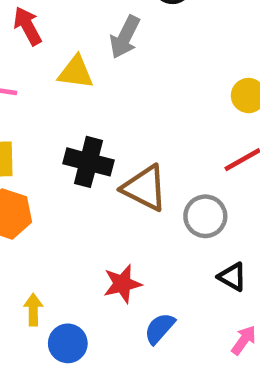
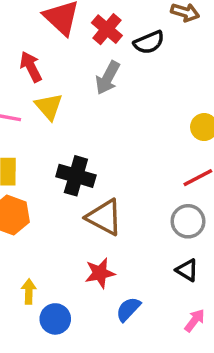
yellow triangle: (76, 72) -> (49, 107), moved, turned 40
brown triangle: (145, 188) -> (104, 217), moved
gray circle: (205, 216) -> (188, 221), moved

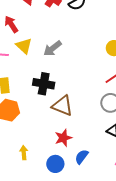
gray arrow: (108, 78) -> (52, 48), moved, turned 30
blue circle: (55, 319) -> (55, 164), moved

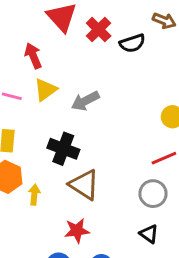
yellow triangle: (24, 46) -> (45, 90), turned 30
yellow arrow: (24, 153) -> (34, 195), moved

